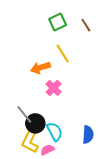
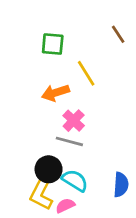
green square: (58, 22) -> (53, 44), moved, turned 30
gray line: (24, 114) -> (69, 141), moved, turned -36
cyan semicircle: (55, 132) -> (75, 180), turned -30

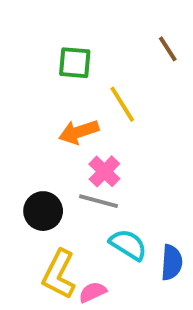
black circle: (49, 169) -> (43, 211), moved
cyan semicircle: (75, 180) -> (128, 245), moved

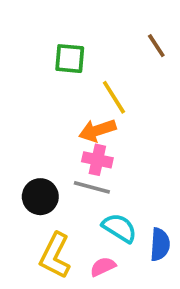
orange arrow: (79, 132) -> (97, 130), moved
pink cross: (104, 171) -> (97, 160), turned -32
pink semicircle: (93, 292) -> (103, 267), moved

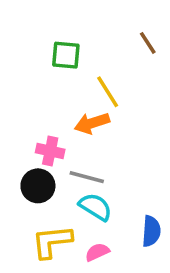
pink cross: (97, 160) -> (50, 151), moved
cyan semicircle: (119, 228) -> (95, 207), moved
yellow L-shape: (55, 256) -> (52, 242), turned 57

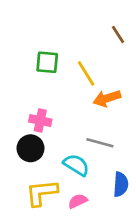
green square: (66, 55) -> (47, 62), moved
orange arrow: (92, 123) -> (107, 98), moved
gray line: (87, 177) -> (100, 143), moved

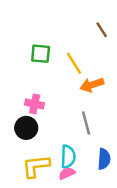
gray line: (100, 143) -> (86, 123), turned 60
cyan semicircle: (76, 165) -> (68, 157), moved, turned 60

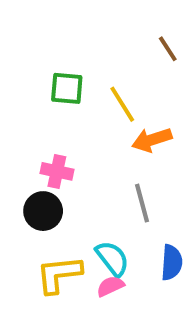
cyan semicircle: (68, 157) -> (112, 259), turned -40

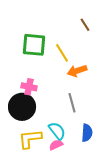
green square: (67, 88) -> (34, 45), size x1.4
black circle: (43, 211) -> (22, 107), size x1.4

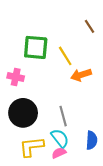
pink cross: (29, 87) -> (16, 77), moved
gray line: (72, 103) -> (63, 116), moved

